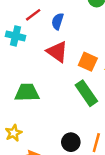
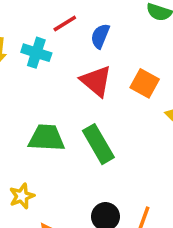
orange square: (88, 62) -> (145, 83), moved
green rectangle: (86, 93) -> (98, 144), moved

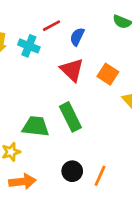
green trapezoid: (46, 138) -> (36, 126), moved

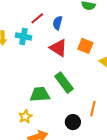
orange line: (100, 176) -> (93, 109), moved

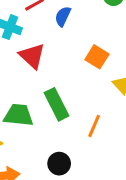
red triangle: (58, 48) -> (32, 56), moved
orange line: (93, 109) -> (94, 126), moved

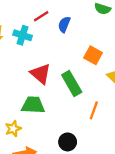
red triangle: (32, 56) -> (41, 74), moved
green rectangle: (57, 104) -> (72, 83), moved

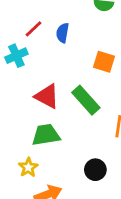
cyan cross: (23, 35) -> (16, 56), turned -30

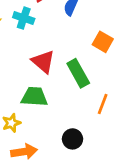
cyan cross: (16, 56) -> (24, 18), turned 30

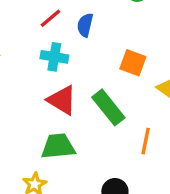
cyan cross: (24, 18) -> (54, 57), moved

